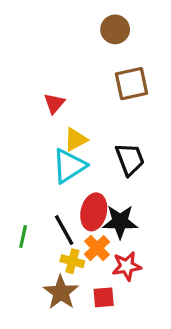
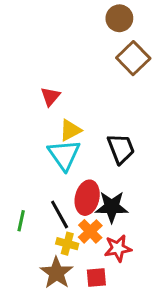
brown circle: (115, 29) -> (119, 18), moved
brown square: (132, 84) -> (133, 58), moved, turned -32
cyan triangle: (69, 166) -> (64, 155), turned -32

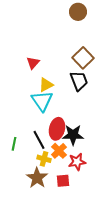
brown square: (133, 58) -> (83, 58), moved
black trapezoid: (121, 149) -> (79, 81), moved

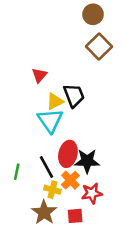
brown square: (83, 58) -> (99, 47), moved
black trapezoid: (79, 81) -> (74, 95), moved

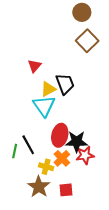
black line: (46, 167) -> (28, 145), moved
red star: (92, 193) -> (85, 155), moved

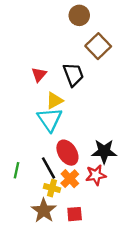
brown circle: (82, 12) -> (79, 15), moved
black trapezoid: (65, 84) -> (73, 75), moved
red ellipse: (60, 135) -> (67, 153), turned -45
black star: (77, 142) -> (104, 151), moved
black line: (28, 145) -> (48, 168), moved

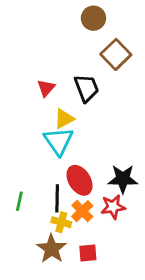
black line: (48, 168) -> (57, 198), turned 30

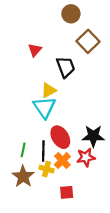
red triangle: (46, 88) -> (35, 50), moved
green line: (19, 201) -> (23, 150), moved
brown star: (52, 249) -> (23, 176), moved

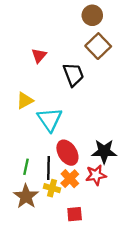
brown circle: (71, 14) -> (92, 15), moved
yellow triangle: (49, 90) -> (25, 101), moved

